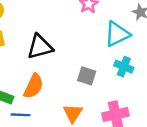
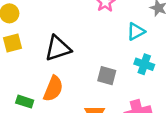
cyan triangle: (117, 34) -> (136, 31), size x0.7

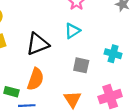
cyan triangle: (136, 31) -> (72, 31), moved

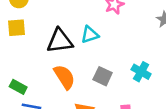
cyan triangle: (72, 31) -> (90, 35), moved
orange semicircle: (36, 79) -> (64, 77), moved, turned -65

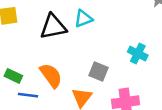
gray square: (103, 76) -> (99, 72), moved
orange semicircle: (64, 77) -> (51, 76), moved

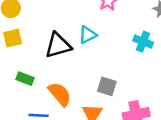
cyan cross: (138, 54) -> (143, 42), moved
green rectangle: (13, 76) -> (25, 79), moved

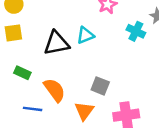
cyan cross: (143, 42) -> (136, 31), moved

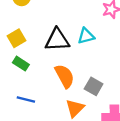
yellow square: (13, 33) -> (16, 38), moved, turned -30
orange semicircle: (55, 90) -> (65, 76), moved

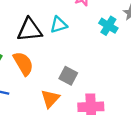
orange semicircle: (65, 76) -> (23, 64), moved

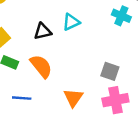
black triangle: (30, 30) -> (43, 31), size x0.7
gray square: (68, 76) -> (110, 71), moved

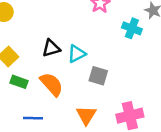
cyan triangle: (71, 22) -> (77, 54), moved
gray square: (110, 71) -> (98, 76), moved

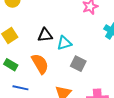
green rectangle: (19, 82) -> (11, 65), moved

